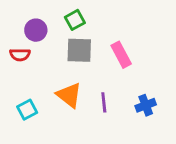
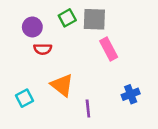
gray square: (79, 50) -> (94, 19), moved
red semicircle: (20, 55) -> (43, 49), moved
purple line: (104, 102) -> (88, 108), moved

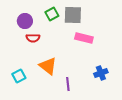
pink rectangle: (109, 49) -> (84, 38), turned -48

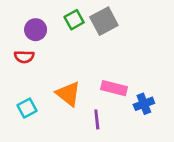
gray square: (73, 15) -> (104, 21), turned -30
red semicircle: (33, 38) -> (24, 57), moved
pink rectangle: (84, 38) -> (114, 88), moved

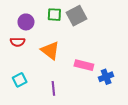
green square: (74, 20) -> (54, 15), turned 32
orange triangle: (68, 94) -> (50, 50), moved
purple line: (97, 119) -> (53, 88), moved

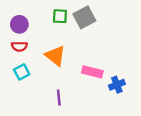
purple circle: (26, 22) -> (19, 24), moved
cyan square: (20, 80) -> (22, 72), moved

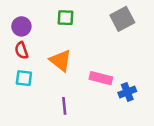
gray square: (84, 17) -> (122, 19), moved
red semicircle: (19, 46) -> (21, 50), turned 70
cyan square: (22, 72) -> (24, 78), turned 35

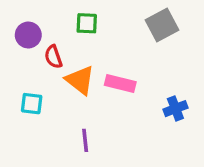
red semicircle: (21, 50) -> (53, 57), moved
pink rectangle: (101, 78) -> (120, 84), moved
blue cross: (127, 92) -> (175, 109), moved

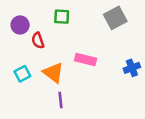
orange triangle: (80, 80) -> (53, 73), moved
cyan square: (32, 104) -> (22, 74), turned -35
blue cross: (175, 109) -> (132, 68), moved

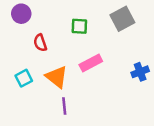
green square: (62, 17) -> (79, 26), moved
purple circle: (20, 25) -> (21, 14), moved
pink rectangle: (85, 60) -> (91, 63), turned -42

